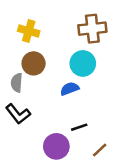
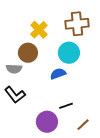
yellow cross: (29, 31) -> (39, 30), moved, turned 30
gray semicircle: (17, 83) -> (14, 69), turned -91

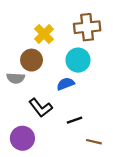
black L-shape: (15, 95) -> (41, 108), moved
purple circle: (47, 122) -> (22, 138), moved
brown line: (83, 125) -> (94, 142), turned 56

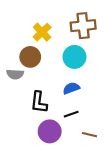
blue semicircle: (66, 84) -> (71, 88), moved
black L-shape: (41, 108) -> (39, 102), turned 45
purple circle: (22, 138) -> (50, 131), moved

